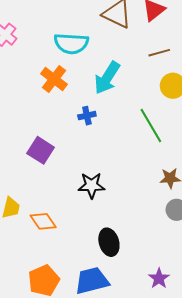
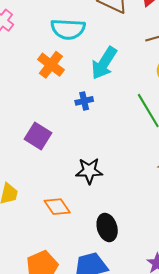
orange diamond: (43, 221) -> (57, 207), moved

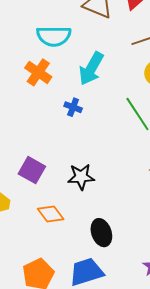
blue cross: (84, 101) -> (73, 107), turned 36
purple square: (38, 136) -> (32, 170), moved

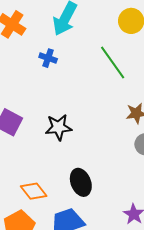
orange diamond: (51, 214) -> (34, 191), moved

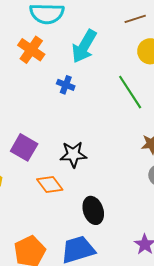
orange diamond: (34, 191) -> (50, 185), moved

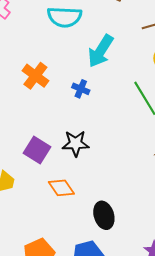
orange cross: (31, 50) -> (35, 76), moved
black star: (73, 154) -> (76, 143), moved

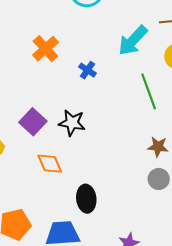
cyan arrow: (101, 51) -> (133, 41), moved

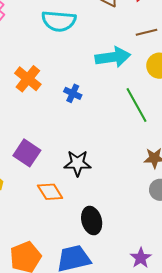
cyan arrow: (133, 41) -> (113, 57), turned -132
black star: (72, 123) -> (78, 163), moved

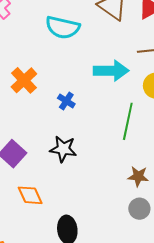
green line: (136, 105) -> (128, 121), turned 33
black star: (78, 163) -> (63, 149), moved

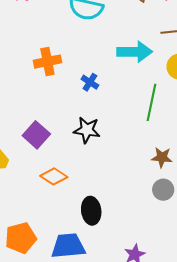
orange cross: (24, 80) -> (47, 62), turned 32
orange diamond: (30, 195) -> (54, 176), turned -32

